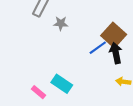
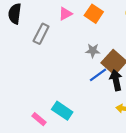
gray star: (61, 23) -> (93, 51), moved

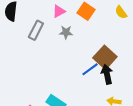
gray star: (93, 51) -> (66, 32), moved

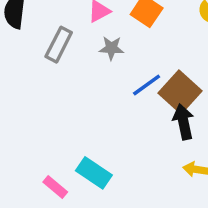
blue line: (90, 69) -> (147, 85), moved

